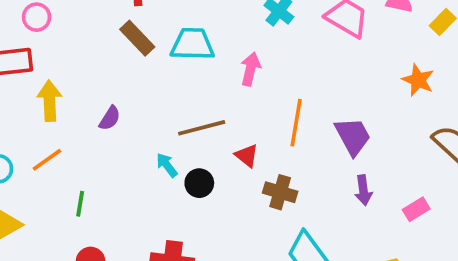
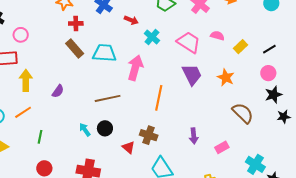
pink arrow: (250, 69) -> (135, 68), size x1.4
purple trapezoid: (353, 136) -> (192, 75), moved
red triangle: (247, 156) -> (128, 147), moved
cyan arrow: (167, 165) -> (85, 130), moved

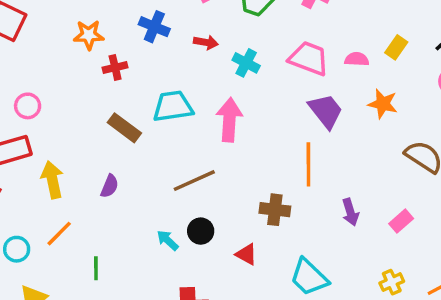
pink semicircle: (217, 36) -> (357, 59), moved
brown rectangle: (75, 48) -> (124, 128), moved
orange line: (159, 98) -> (308, 164), moved
brown cross: (149, 135) -> (275, 210), moved

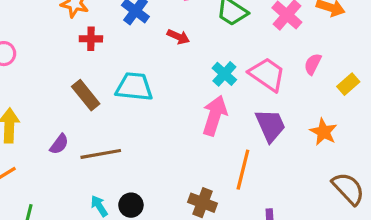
pink semicircle: (357, 59) -> (313, 64), moved, turned -80
cyan cross: (246, 63) -> (224, 74), moved
pink arrow: (229, 120) -> (215, 115), moved
brown line: (194, 181) -> (101, 154), moved

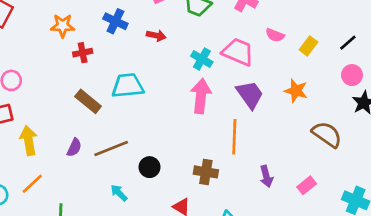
pink semicircle: (313, 64) -> (275, 35), turned -84
black circle: (131, 205) -> (150, 167), moved

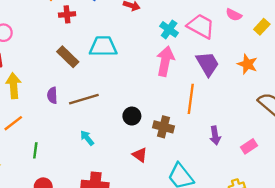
purple semicircle: (74, 148) -> (52, 95), turned 147
black circle: (150, 167) -> (132, 116), moved

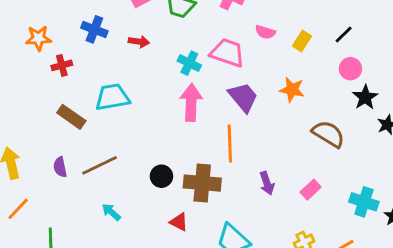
brown cross: (163, 127) -> (202, 183), size x1.4

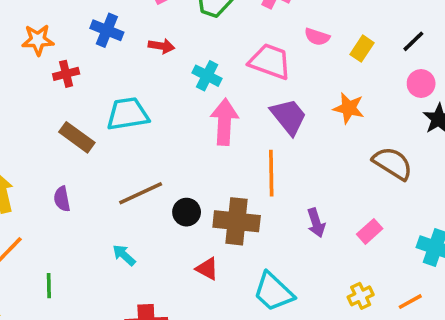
cyan cross: (189, 63) -> (207, 76), moved
brown line: (99, 165) -> (141, 193), moved

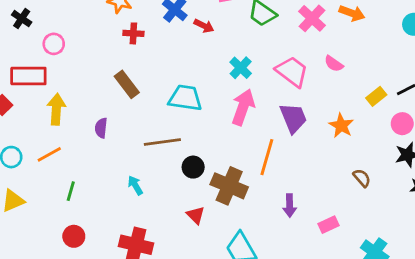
red arrow: (161, 46) -> (204, 26), moved
yellow rectangle: (362, 49) -> (376, 96), moved
cyan trapezoid: (128, 114) -> (185, 98), moved
brown semicircle: (393, 163) -> (362, 178), size x0.6

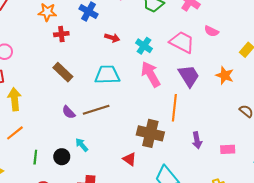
red arrow: (204, 26) -> (112, 38), moved
pink arrow: (243, 107) -> (151, 74), turned -40
purple semicircle: (101, 128) -> (69, 112), moved, turned -40
black circle: (193, 167) -> (62, 157), moved
pink rectangle: (328, 225) -> (228, 149), turned 32

